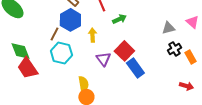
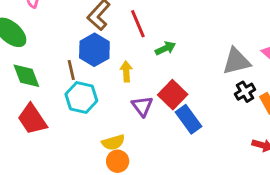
gray triangle: (168, 28) -> (236, 61), size x1.5
brown line: (54, 34) -> (71, 70), turned -40
green diamond: (20, 51) -> (26, 76), moved
yellow semicircle: (83, 84) -> (113, 142), turned 84

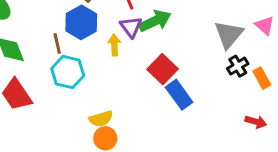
green arrow: (165, 48) -> (155, 21), size x1.5
gray triangle: (236, 61) -> (229, 34), turned -36
purple triangle: (142, 106) -> (131, 27), moved

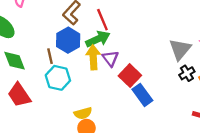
green arrow: (155, 21) -> (98, 39), moved
purple triangle: (131, 27) -> (110, 58), moved
yellow arrow: (114, 45) -> (93, 57), size x1.5

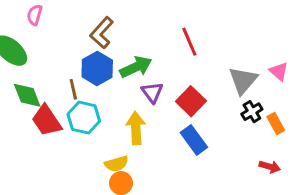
red line: (102, 20) -> (189, 42), moved
yellow arrow: (93, 57) -> (136, 128), moved
red square: (130, 76) -> (191, 101), moved
red trapezoid: (19, 95) -> (47, 121), moved

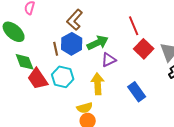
brown line: (73, 89) -> (56, 49), moved
purple triangle: (152, 92) -> (109, 60), turned 42
red square: (191, 101) -> (144, 49), moved

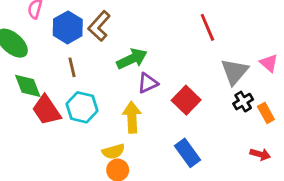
red line: (134, 26) -> (207, 27), moved
blue hexagon: (72, 44) -> (68, 27), moved
red square: (144, 49) -> (186, 100), moved
blue rectangle: (137, 92) -> (188, 153), moved

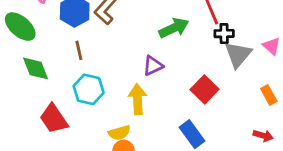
green arrow: (132, 59) -> (174, 28), moved
red square: (186, 100) -> (205, 89), moved
black cross: (243, 102) -> (224, 34), moved, turned 30
red trapezoid: (46, 110) -> (54, 119), moved

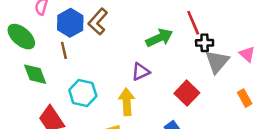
brown line: (79, 50) -> (64, 50), moved

